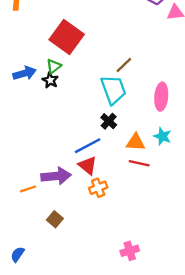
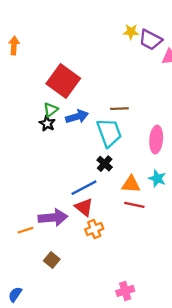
brown line: (124, 65) -> (119, 109), turned 42
blue arrow: (25, 73) -> (77, 117), moved

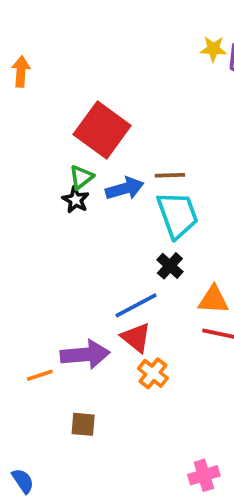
brown line: (119, 109) -> (170, 175), moved
orange cross: (94, 229) -> (153, 373), turned -30
brown square: (52, 260) -> (83, 424), turned -35
blue semicircle: (15, 294) -> (23, 481), turned 112

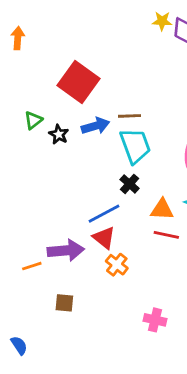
green triangle: (81, 177) -> (33, 120), moved
pink cross: (204, 475) -> (155, 320), moved, turned 30

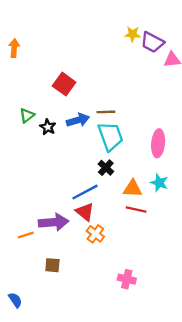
red square: (79, 82) -> (64, 84), size x0.7

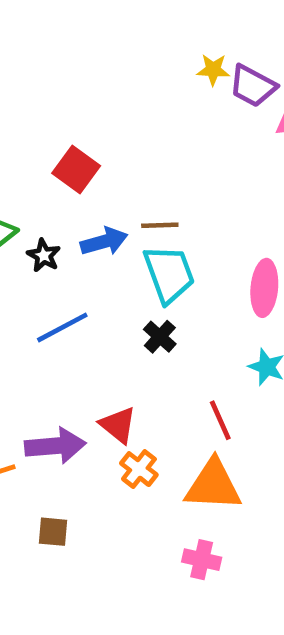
orange triangle: (133, 189) -> (213, 485), moved, size x1.5
blue line: (85, 192) -> (62, 327), moved
red line: (136, 209) -> (220, 420), turned 54

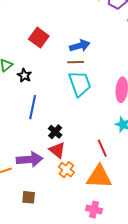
blue arrow: (104, 241) -> (80, 46), moved
blue line: (62, 327) -> (33, 107), turned -50
black cross: (160, 337) -> (55, 132), moved

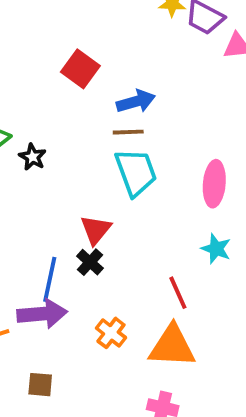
red square: (39, 38) -> (80, 69), moved
blue line: (33, 107) -> (50, 279), moved
red triangle: (57, 150) -> (96, 230), moved, turned 30

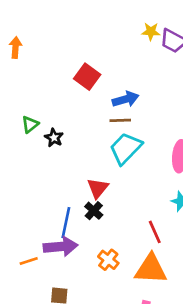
cyan trapezoid: (136, 172) -> (126, 148), turned -116

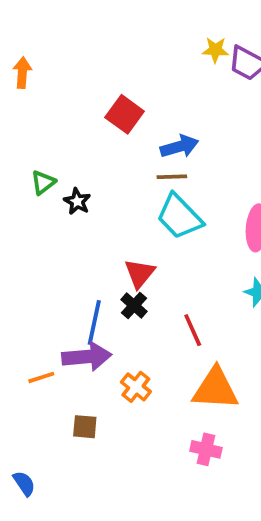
cyan trapezoid: (126, 148) -> (179, 217), turned -88
red line: (155, 232) -> (193, 330), moved
orange cross: (108, 260) -> (136, 387), moved

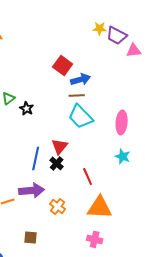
red square: (125, 114) -> (63, 65), moved
blue line: (94, 323) -> (36, 158), moved
brown square: (85, 427) -> (31, 237), moved

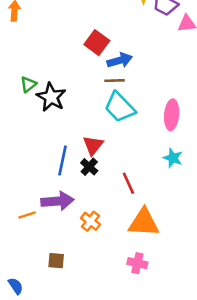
black star: (27, 108) -> (51, 97), size x1.6

